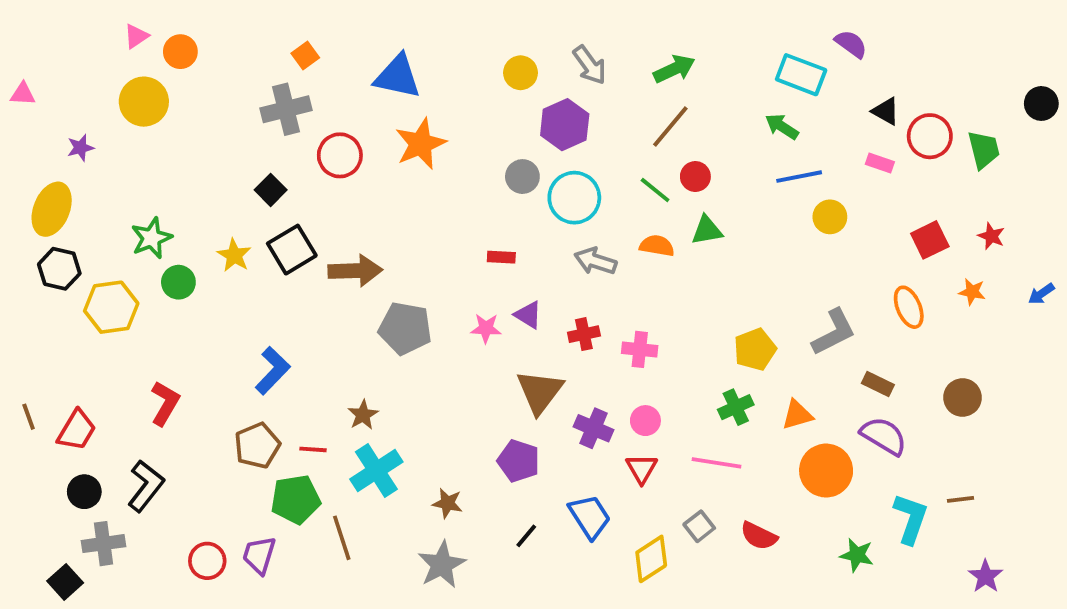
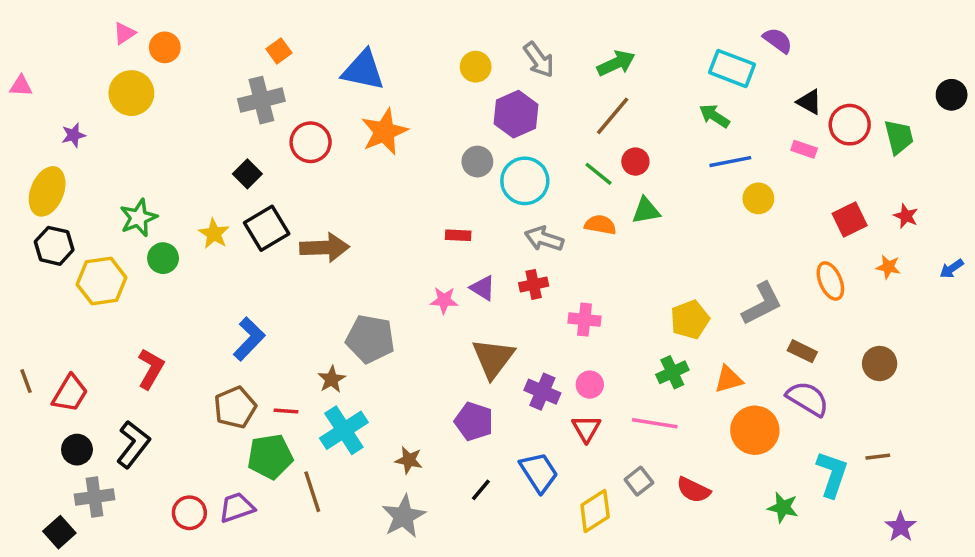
gray pentagon: (405, 328) -> (370, 339), moved
red cross: (584, 334) -> (534, 284), moved
purple trapezoid: (259, 555) -> (237, 508), turned 54

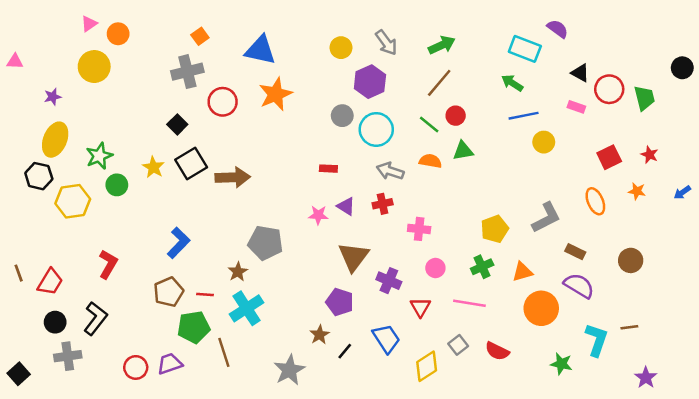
yellow ellipse: (47, 191) -> (55, 140), moved
pink circle: (590, 385) -> (435, 268), moved
brown star: (409, 460) -> (320, 335), moved, turned 30
black square: (59, 532) -> (19, 374), moved

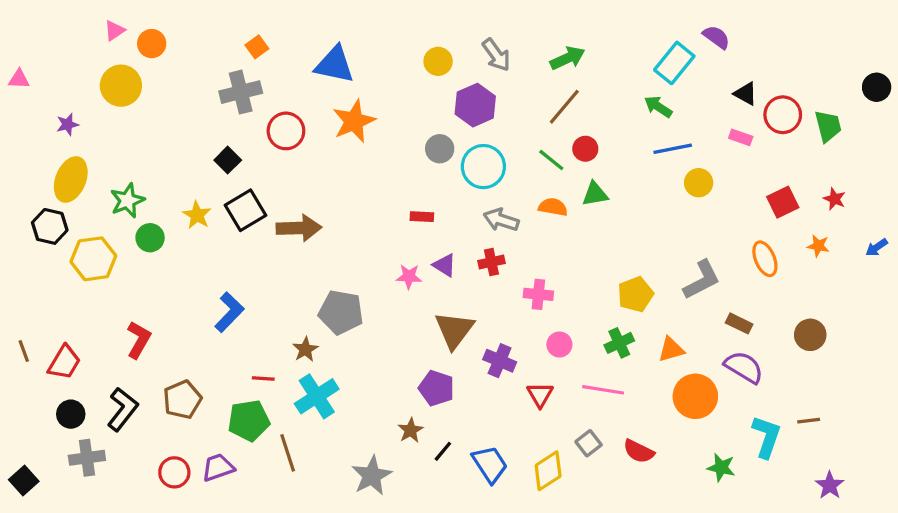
cyan rectangle: (525, 49) -> (674, 63), turned -72
brown pentagon: (168, 292) -> (182, 400), moved
blue trapezoid: (386, 339) -> (490, 464), moved

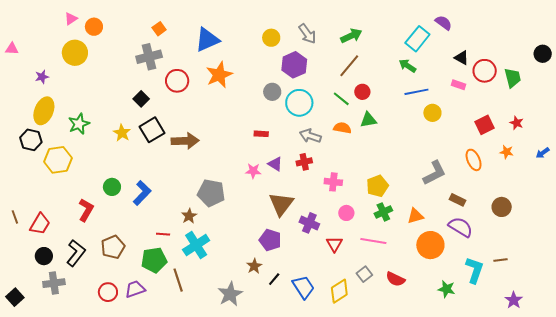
blue triangle: (335, 65) -> (207, 40), turned -36
green circle: (150, 238) -> (112, 187), moved
yellow pentagon: (635, 294) -> (377, 186), moved

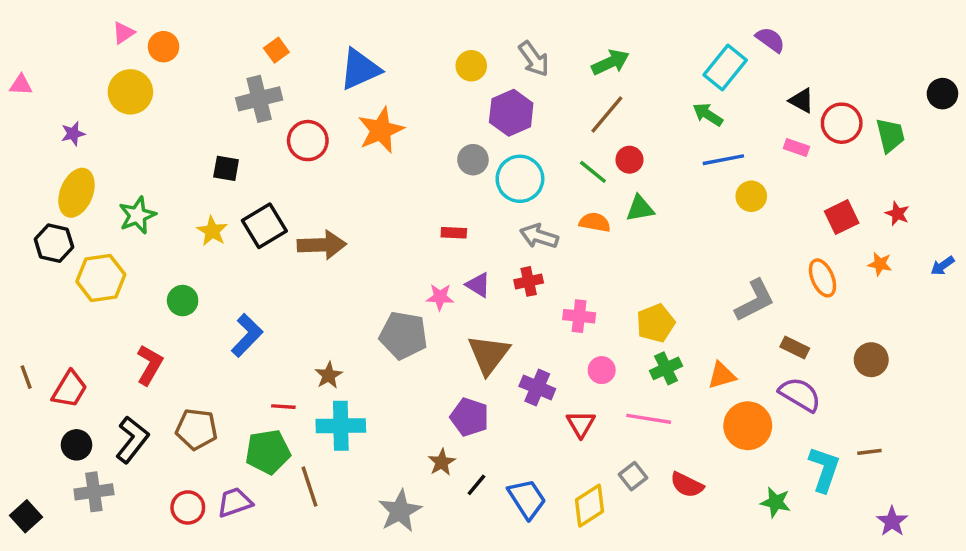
black square: (141, 99) -> (226, 168), moved, turned -35
green circle: (112, 187) -> (183, 301), moved
gray pentagon: (211, 193) -> (403, 335), moved
cyan cross: (196, 245) -> (341, 426), turned 32
brown pentagon: (113, 247) -> (196, 429), turned 30

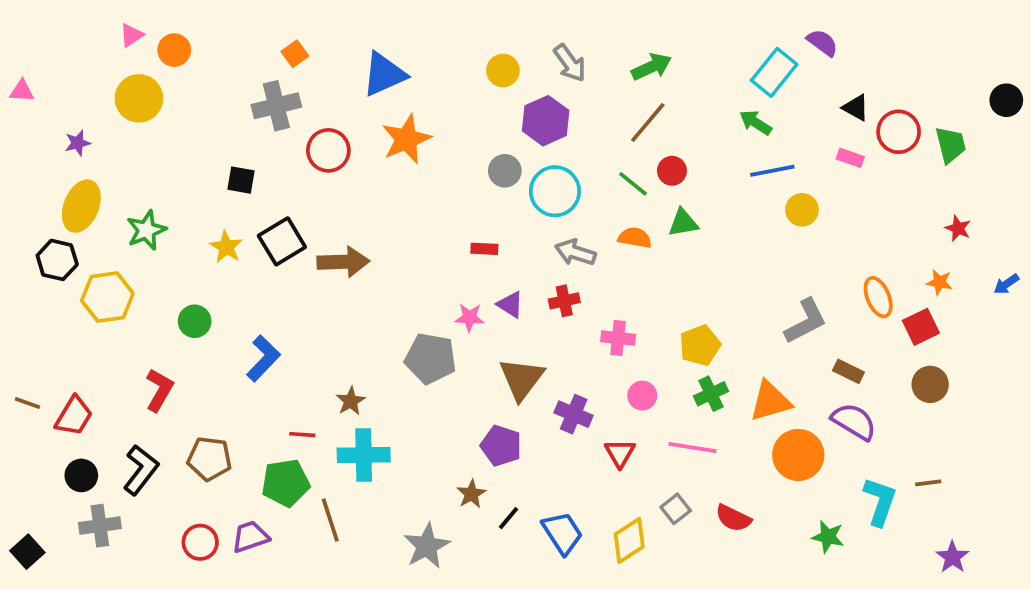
red square: (842, 217) -> (921, 327), moved
orange triangle: (722, 375) -> (770, 401), size x1.4
brown line: (26, 377) -> (27, 403), turned -50

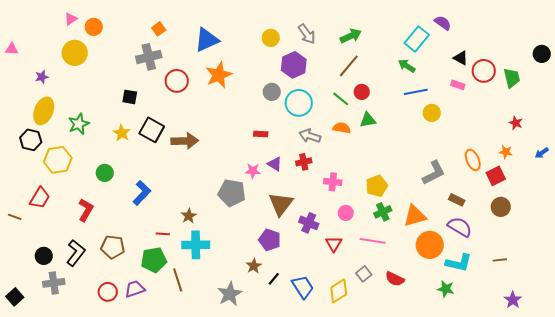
black square: (282, 241) -> (152, 130), turned -30
red trapezoid: (74, 416) -> (40, 198), moved
cyan L-shape: (880, 501) -> (459, 263), moved, turned 84

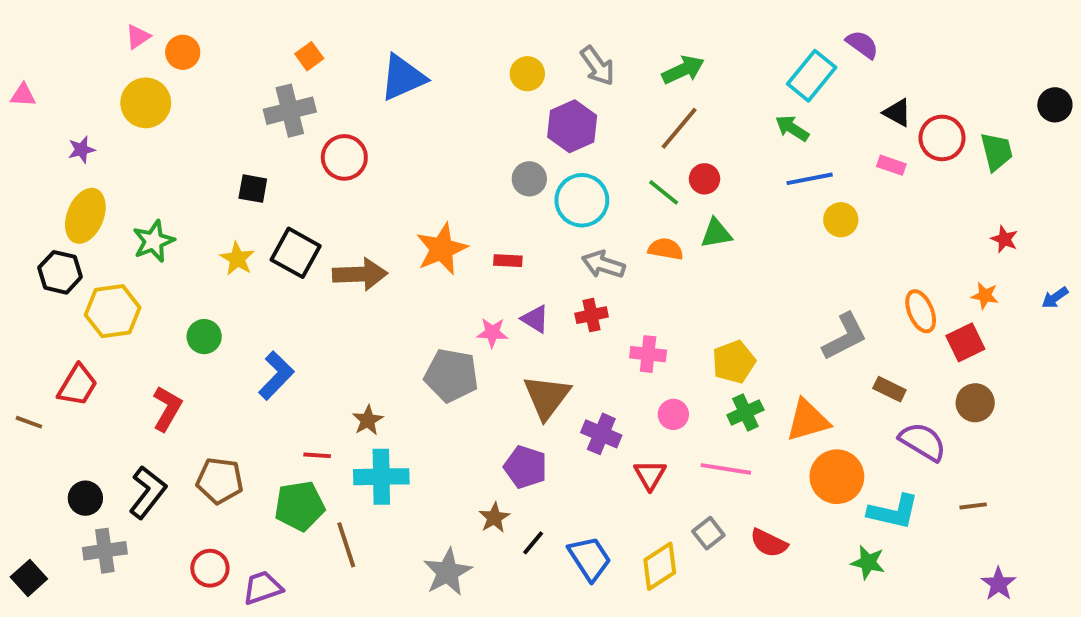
orange star: (219, 75) -> (442, 249), moved
purple semicircle: (460, 227) -> (923, 442), moved
purple trapezoid: (135, 289) -> (263, 588), moved

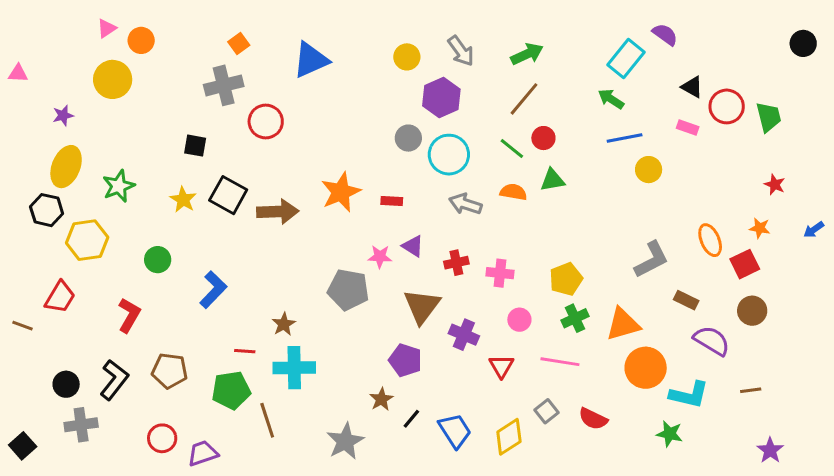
black circle: (1055, 105) -> (803, 43), moved
red cross: (592, 315) -> (456, 263), moved

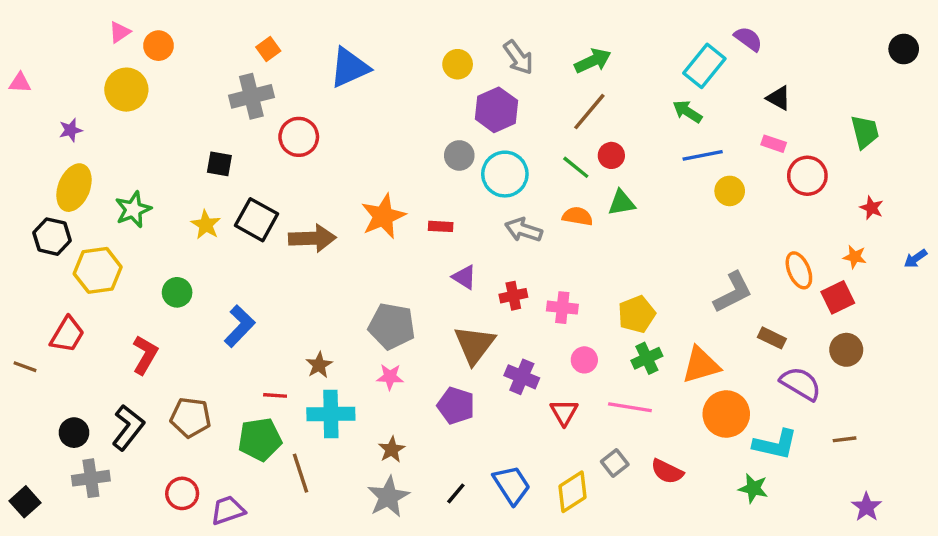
red circle: (727, 106) -> (807, 176), moved
pink star: (380, 257) -> (390, 377), moved
brown star: (381, 399) -> (392, 449), moved
black line: (411, 419) -> (456, 493), moved

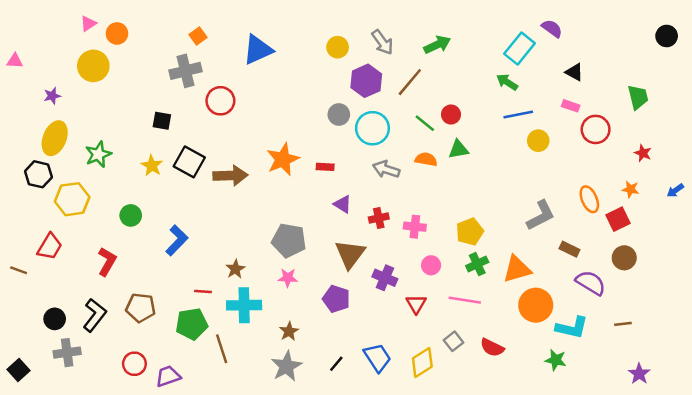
brown line: (589, 112) -> (410, 82), moved

